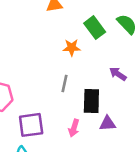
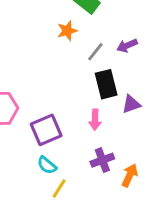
purple arrow: (118, 74) -> (127, 46), turned -42
gray line: (64, 83) -> (95, 52), moved, turned 42

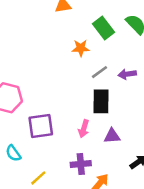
purple triangle: (131, 104) -> (112, 136), moved
cyan semicircle: (47, 165) -> (13, 153), moved

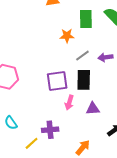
green rectangle: (104, 28) -> (86, 19), turned 36
purple square: (41, 126) -> (57, 81), moved
purple cross: (81, 164) -> (50, 130), moved

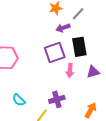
gray line: (82, 56) -> (78, 14), moved
purple arrow: (105, 57) -> (63, 28), moved

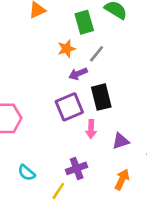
purple triangle: (93, 72) -> (121, 141), moved

